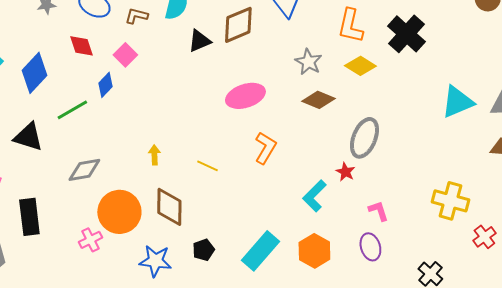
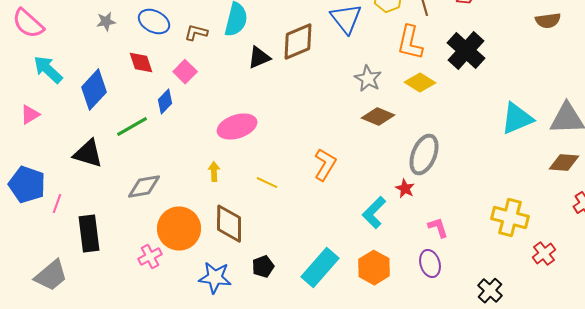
pink ellipse: (245, 96) -> (237, 127), moved

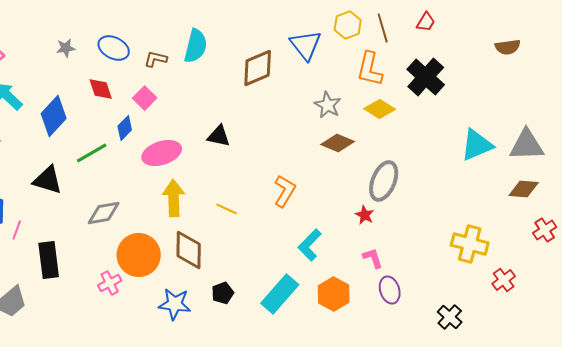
black triangle: (259, 58) -> (219, 136), moved, turned 35
pink ellipse: (237, 127) -> (162, 153), moved
yellow arrow: (214, 172) -> (174, 198), size x1.8
cyan L-shape: (374, 213) -> (310, 245), moved
pink L-shape: (438, 228) -> (373, 258), moved

